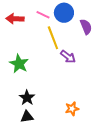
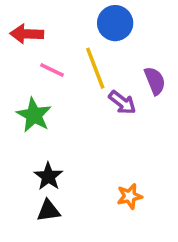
pink line: (43, 15) -> (52, 70), moved
purple semicircle: (86, 27) -> (155, 81), moved

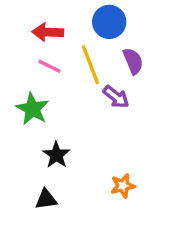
red arrow: (27, 34) -> (48, 32), moved
purple semicircle: (155, 81) -> (133, 61), moved
black star: (48, 176) -> (56, 155), moved

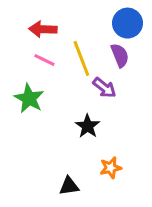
blue circle: (109, 22) -> (128, 23), moved
black star: (56, 155) -> (88, 126), moved
black triangle: (46, 199) -> (69, 186), moved

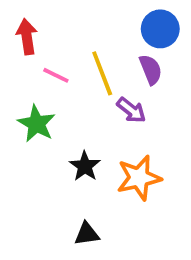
red arrow: (43, 29) -> (27, 37), moved, turned 80
black star: (88, 126) -> (85, 166), moved
orange star: (111, 168) -> (139, 178), moved, size x1.6

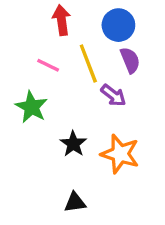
blue circle: (160, 29) -> (118, 25), moved
red arrow: (27, 37) -> (62, 20), moved
orange star: (139, 178) -> (120, 154), turned 30

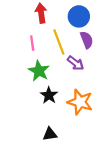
pink line: (48, 65) -> (32, 43), turned 56
green star: (31, 107) -> (39, 71), moved

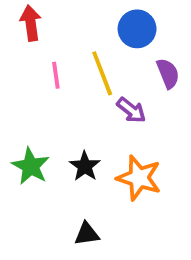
red arrow: (41, 13) -> (31, 23), moved
purple semicircle: (87, 40) -> (168, 73), moved
green star: (39, 71) -> (31, 166), moved

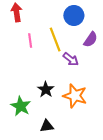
purple semicircle: (168, 73) -> (91, 39), turned 56
green star: (31, 166) -> (21, 106), moved

